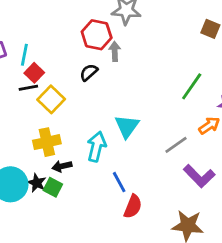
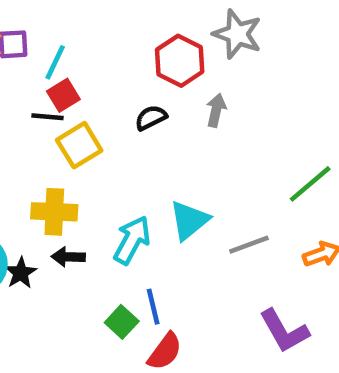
gray arrow: (115, 51) -> (216, 110), moved
gray line: (176, 145) -> (249, 245), moved
green square: (53, 187) -> (122, 322), moved

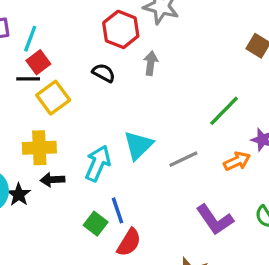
black semicircle: (151, 118) -> (104, 73), turned 60

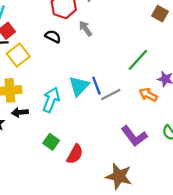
gray arrow: (151, 63) -> (85, 29), turned -42
orange arrow: (237, 161) -> (148, 95), turned -126
blue line: (118, 210) -> (96, 86), moved

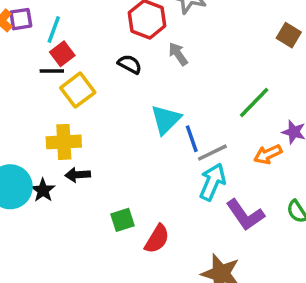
cyan triangle: (79, 86) -> (166, 120), moved
orange arrow: (148, 95) -> (268, 154), turned -54
cyan arrow: (51, 100) -> (212, 182), moved
green square: (51, 142) -> (122, 220), turned 35

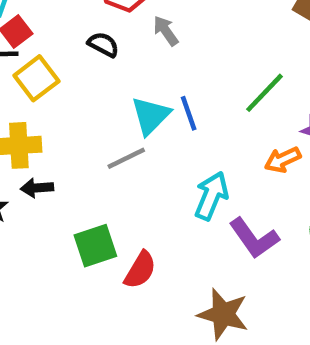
blue line: (192, 139) -> (189, 113), moved
gray line: (212, 153) -> (126, 158), moved
green square: (122, 220) -> (95, 246), size x1.4

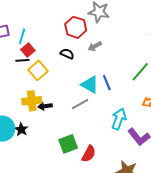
gray arrow: (166, 31) -> (95, 46), turned -80
cyan triangle: (151, 116) -> (90, 85), turned -42
black arrow: (37, 188) -> (45, 106), moved

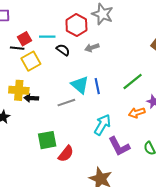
cyan line: (22, 36) -> (47, 37), moved, turned 63

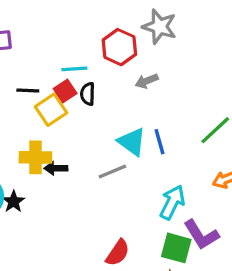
red square: (24, 39) -> (65, 91), moved
black semicircle: (63, 50) -> (88, 94), moved, turned -120
green square: (47, 140) -> (176, 248), moved, turned 30

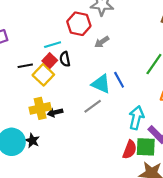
red semicircle: (118, 253) -> (130, 150), moved

